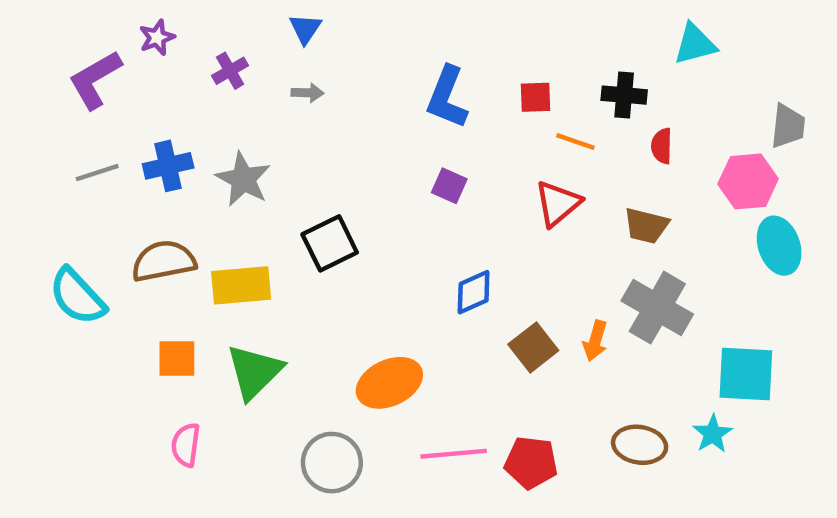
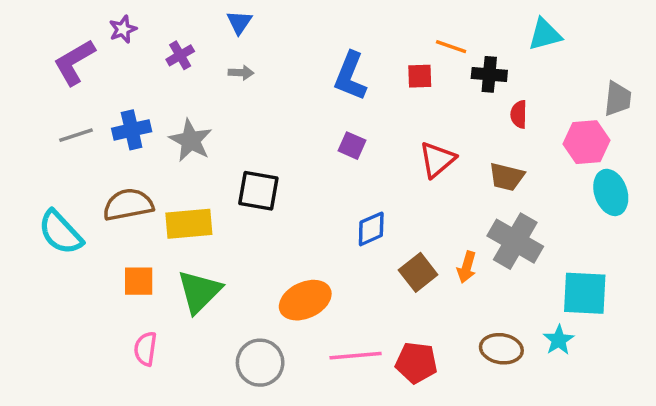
orange line: (575, 142) -> (451, 47), moved
black square: (330, 243) -> (258, 191), turned 36

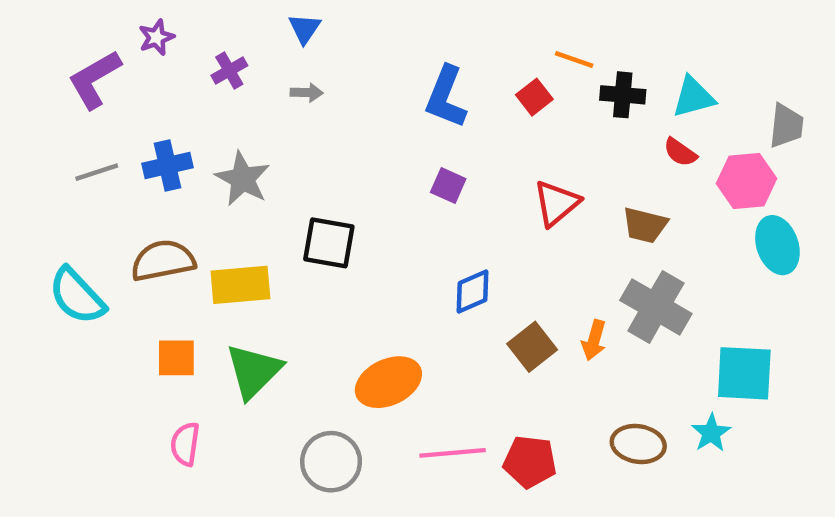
cyan triangle: (545, 34) -> (693, 97), moved
red square: (420, 76) -> (534, 97), turned -36
red semicircle: (519, 114) -> (680, 152), moved, turned -56

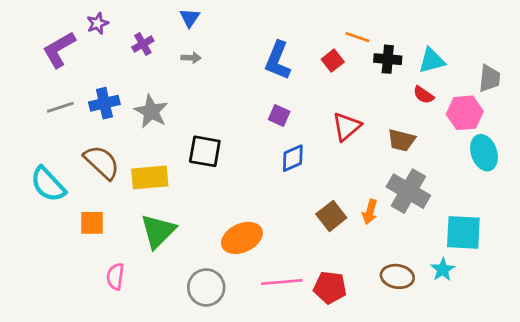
brown semicircle: (163, 261) -> (102, 162), turned 54
blue diamond: (472, 292) -> (293, 158), moved
orange square: (176, 358) -> (92, 223), moved

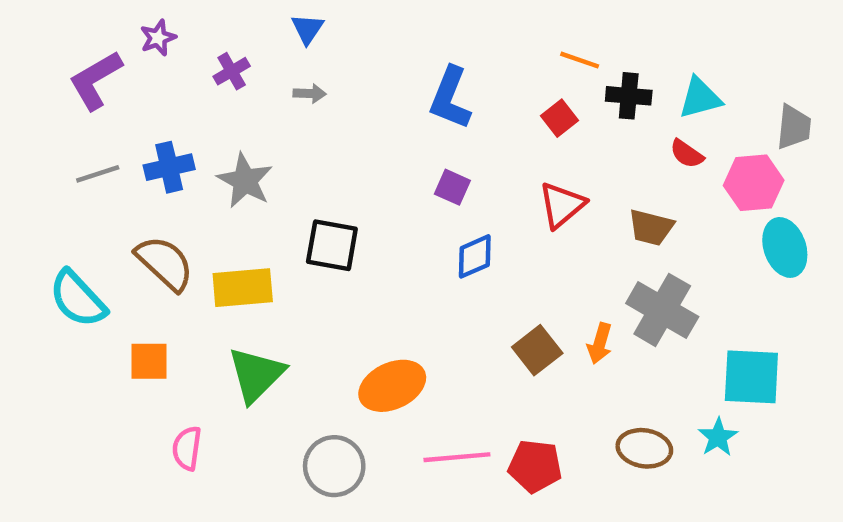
red square: (333, 61) -> (560, 118), moved

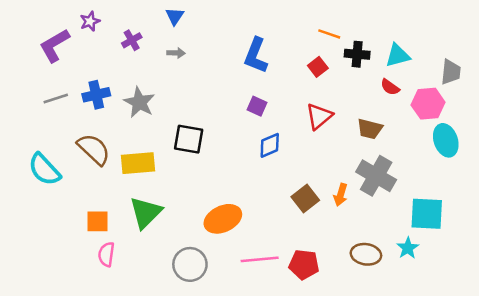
orange square: (149, 361) -> (98, 221), moved

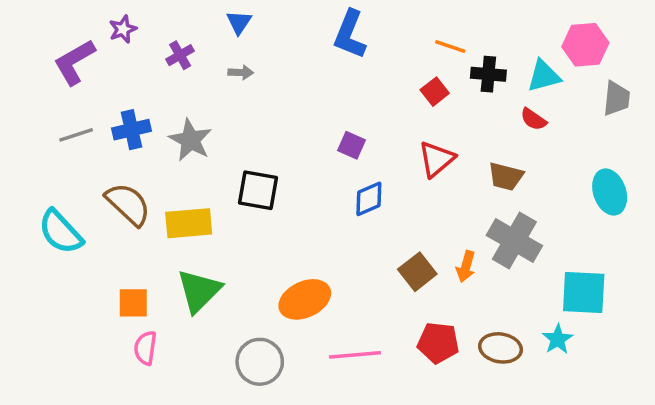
blue L-shape: (256, 55) -> (350, 34), moved
pink hexagon: (428, 104) -> (585, 45), moved
red pentagon: (304, 264) -> (438, 343), moved

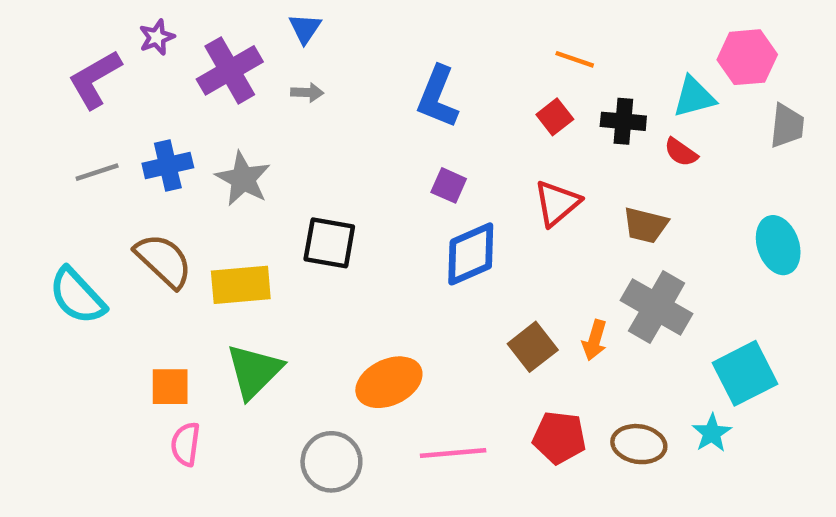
blue L-shape: (350, 34) -> (438, 97), moved
purple cross: (180, 55) -> (230, 70), size x1.8
black cross: (488, 74) -> (623, 121), moved
blue diamond: (369, 199) -> (471, 254), size x1.4
cyan square: (584, 292) -> (745, 373), turned -30

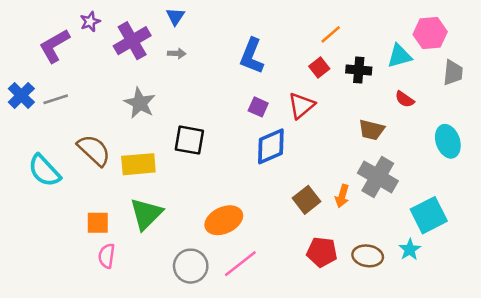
orange line: (575, 59) -> (331, 34), turned -60
red semicircle: (681, 152) -> (405, 99), moved
blue cross: (168, 165) -> (21, 95), moved, turned -32
red triangle: (557, 203) -> (301, 106), moved
pink line: (453, 453) -> (240, 264), moved, turned -33

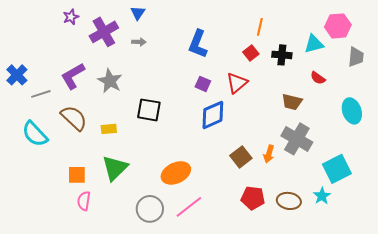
orange line: (331, 34) -> (260, 27), turned -36
purple L-shape: (54, 46) -> (73, 76), moved
gray line: (56, 99) -> (41, 94), moved
yellow rectangle: (138, 164) -> (109, 129), size x0.6

